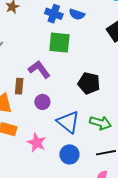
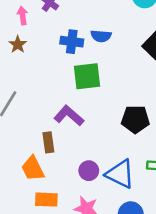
purple circle: (42, 102) -> (89, 171), moved

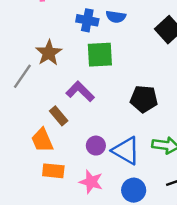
brown star: (18, 44) -> (49, 53), moved, size x1.5
brown rectangle: (48, 142) -> (59, 116), turned -36

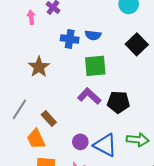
green square: (100, 55) -> (95, 66), moved
gray line: (22, 76) -> (19, 109), moved
purple L-shape: (80, 91) -> (89, 96), moved

